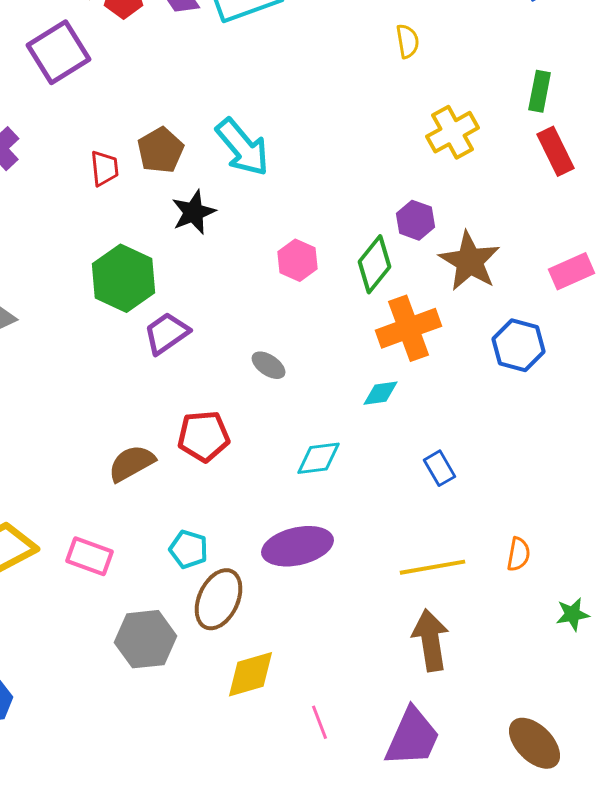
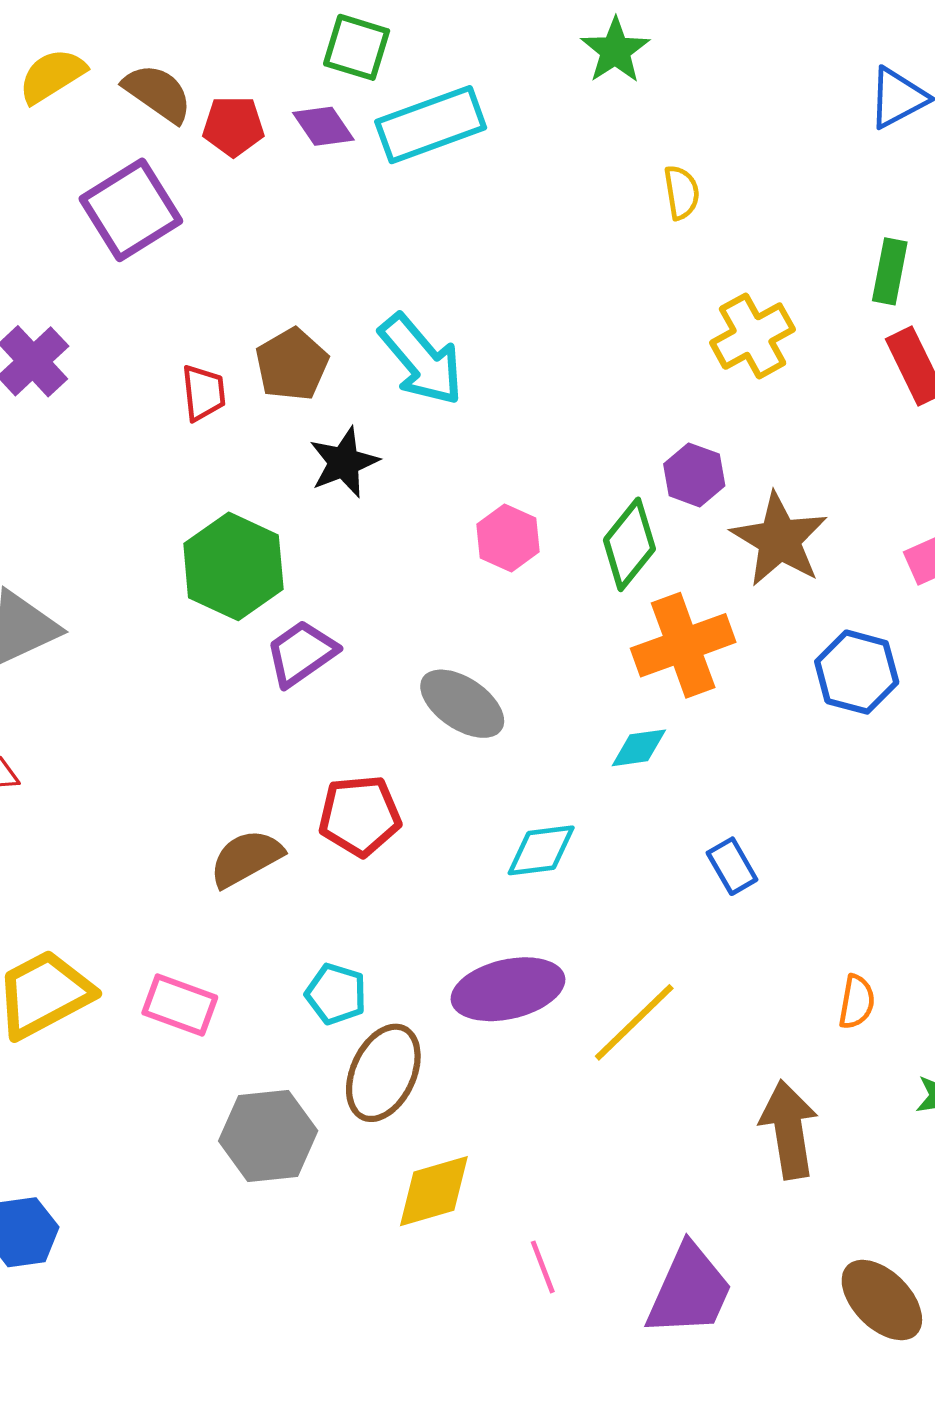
gray ellipse: (269, 365) -> (462, 704), size x1.6
yellow line: (433, 567) -> (634, 1022), moved, turned -34
brown arrow: (431, 640) -> (789, 1130), moved

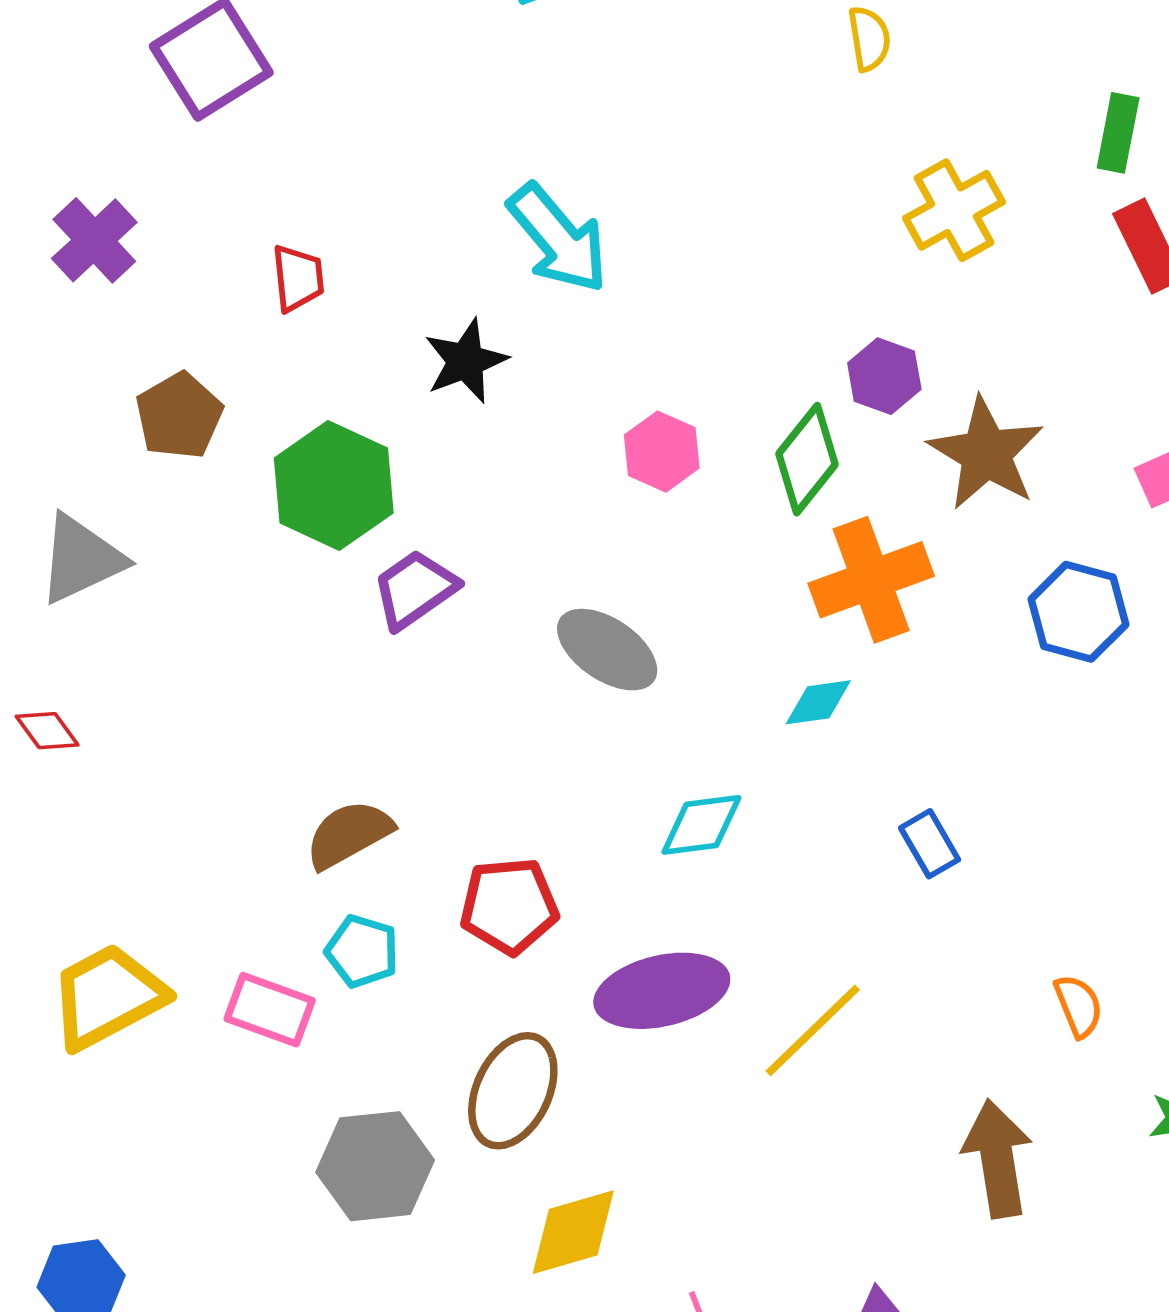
brown pentagon: (292, 364) -> (179, 416), moved
red pentagon: (360, 816) -> (509, 906), moved
cyan pentagon: (336, 994) -> (362, 951), moved
orange semicircle: (857, 1002) -> (1079, 1006), turned -32

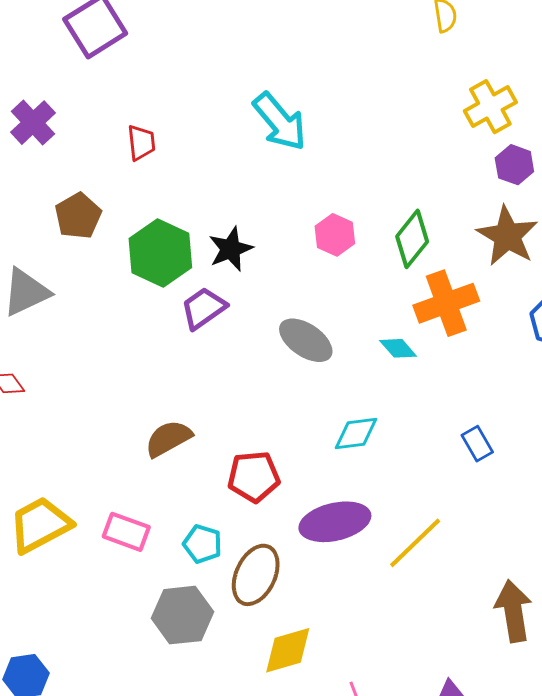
black star: (466, 361) -> (231, 249), moved
purple hexagon: (884, 376) -> (514, 165), moved
cyan diamond: (818, 702) -> (398, 348), moved, turned 57
cyan pentagon: (362, 951) -> (202, 544), moved

